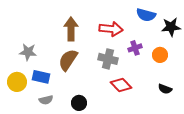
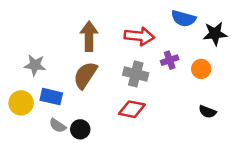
red diamond: (121, 85) -> (132, 109), moved, turned -35
gray semicircle: (46, 100) -> (58, 126), turned 48
black circle: (79, 103) -> (80, 129), moved

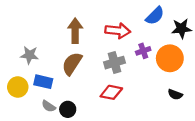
blue semicircle: (184, 19) -> (155, 16), turned -60
orange circle: (201, 69) -> (170, 58), size x1.6
gray cross: (136, 74) -> (115, 63), turned -30

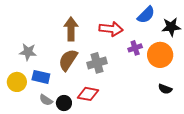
gray cross: (115, 63) -> (97, 63), moved
red diamond: (111, 92) -> (88, 94), moved

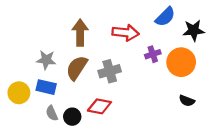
gray star: (28, 52) -> (46, 60), moved
gray semicircle: (46, 100) -> (52, 113), turned 32

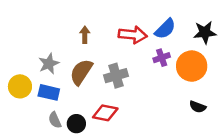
blue semicircle: (165, 17) -> (165, 29), moved
brown arrow: (80, 33) -> (85, 35), size x0.6
gray star: (46, 60) -> (49, 64), turned -30
yellow circle: (19, 93) -> (20, 86), moved

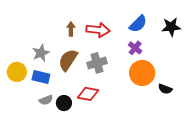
red arrow: (133, 35) -> (98, 30), moved
purple cross: (162, 58) -> (135, 48), turned -32
orange circle: (192, 66) -> (142, 73), moved
gray semicircle: (55, 120) -> (46, 100), turned -88

